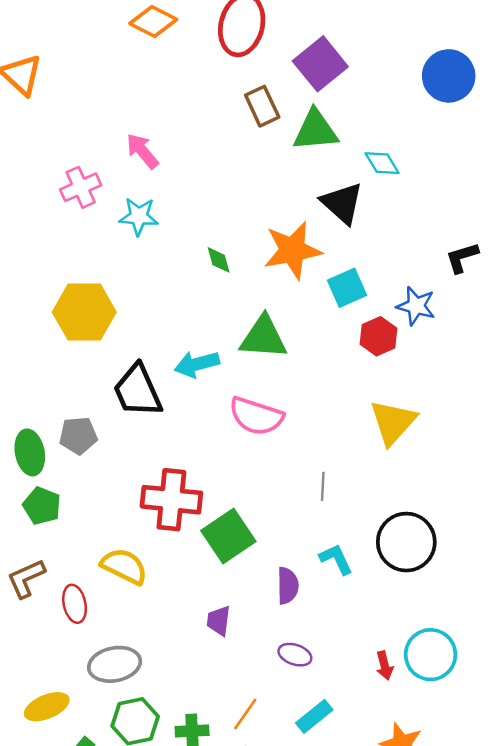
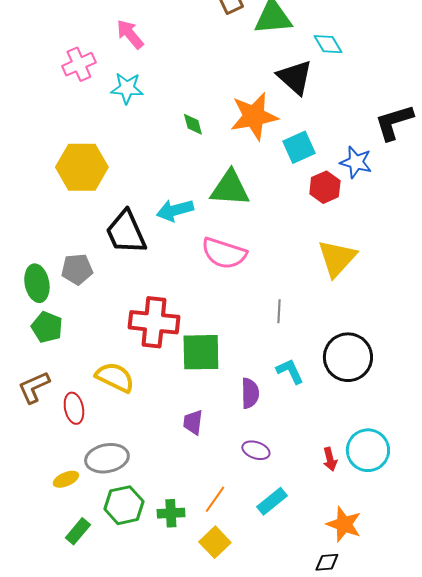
black L-shape: (462, 258) -> (394, 122), size x1.4
green square: (228, 536) -> (201, 352), turned 33
yellow ellipse: (47, 707) -> (66, 479), moved, size x0.7

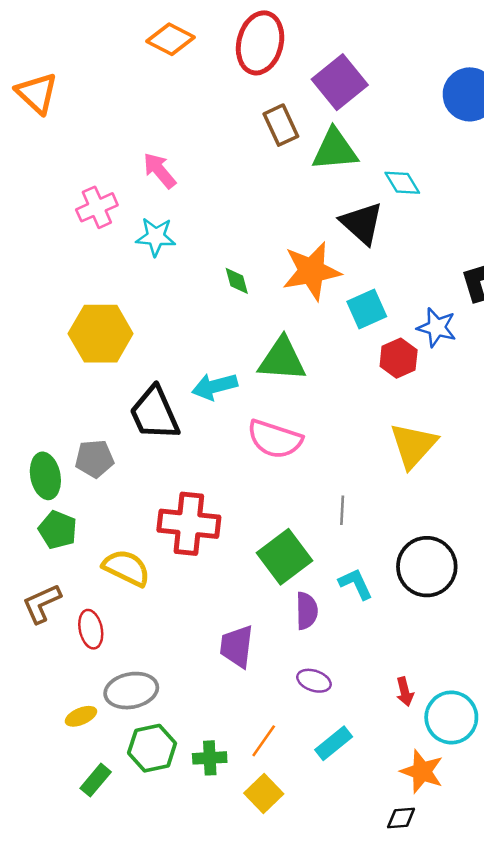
green square: (201, 352) -> (285, 557), moved, turned -36
yellow semicircle: (115, 377) -> (126, 568), moved
purple trapezoid: (193, 422) -> (237, 646), size x1.4
cyan circle: (368, 450) -> (451, 717), moved

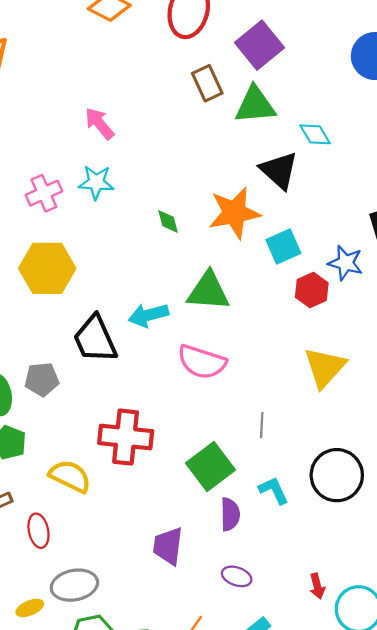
pink cross: (97, 207) -> (44, 193), moved

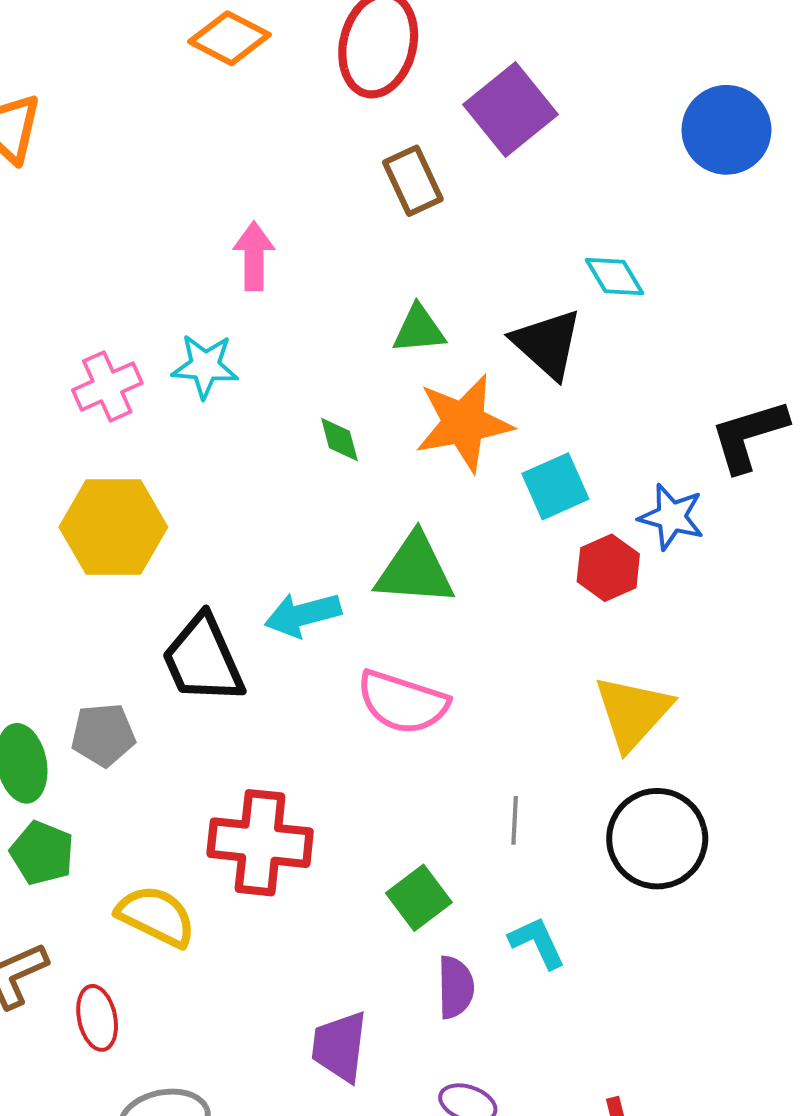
green triangle: (255, 105) -> (419, 329), moved, size x0.7
pink arrow: (99, 123) -> (254, 256), moved, turned 40
green square: (211, 466) -> (419, 898), size x0.7
black circle: (337, 475) -> (657, 839), moved

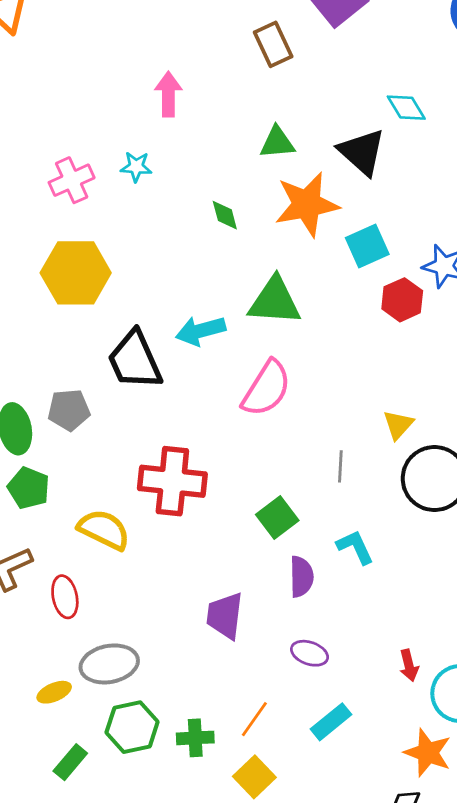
cyan star: (205, 366) -> (136, 167), size x0.7
pink semicircle: (403, 702) -> (266, 388), turned -76
yellow triangle: (633, 712) -> (398, 425), moved, size x0.6

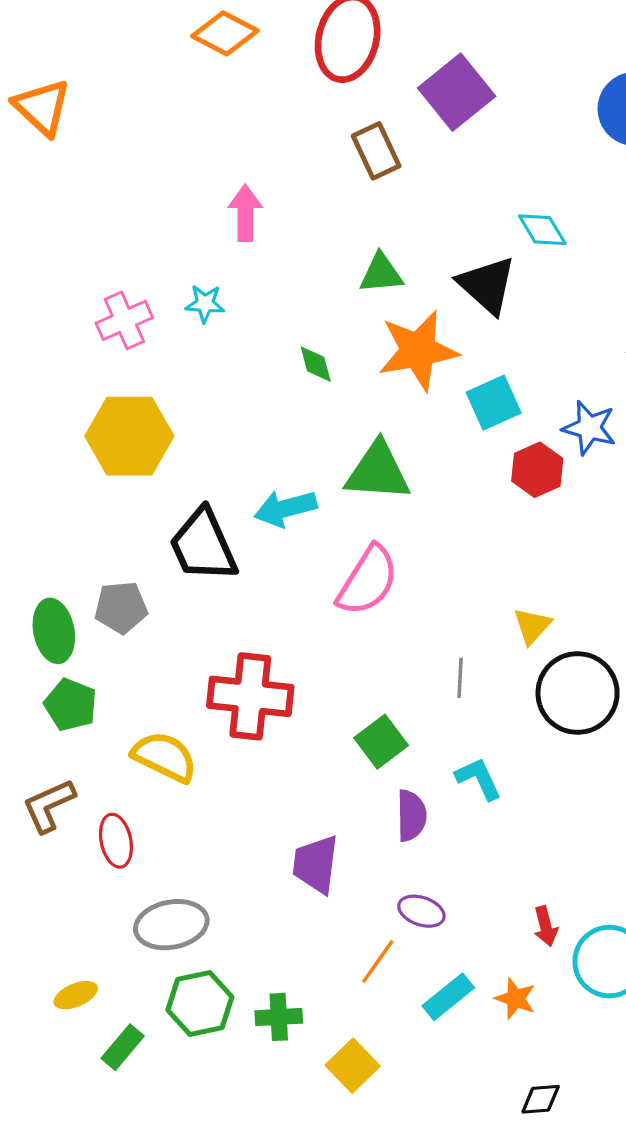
yellow ellipse: (54, 692) -> (76, 995), moved
orange line: (254, 719) -> (378, 962), moved
orange star: (428, 753) -> (515, 998), moved, size x0.7

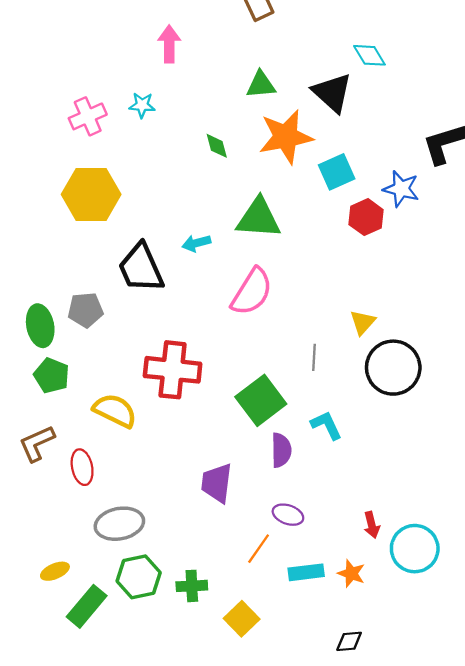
cyan arrow: (285, 508) -> (196, 243), size x0.7
green square: (381, 742) -> (261, 400), size x1.4
cyan rectangle: (448, 997) -> (306, 572), turned 32
green rectangle: (123, 1047) -> (87, 606), size x1.4
black diamond: (541, 1099) -> (349, 641), moved

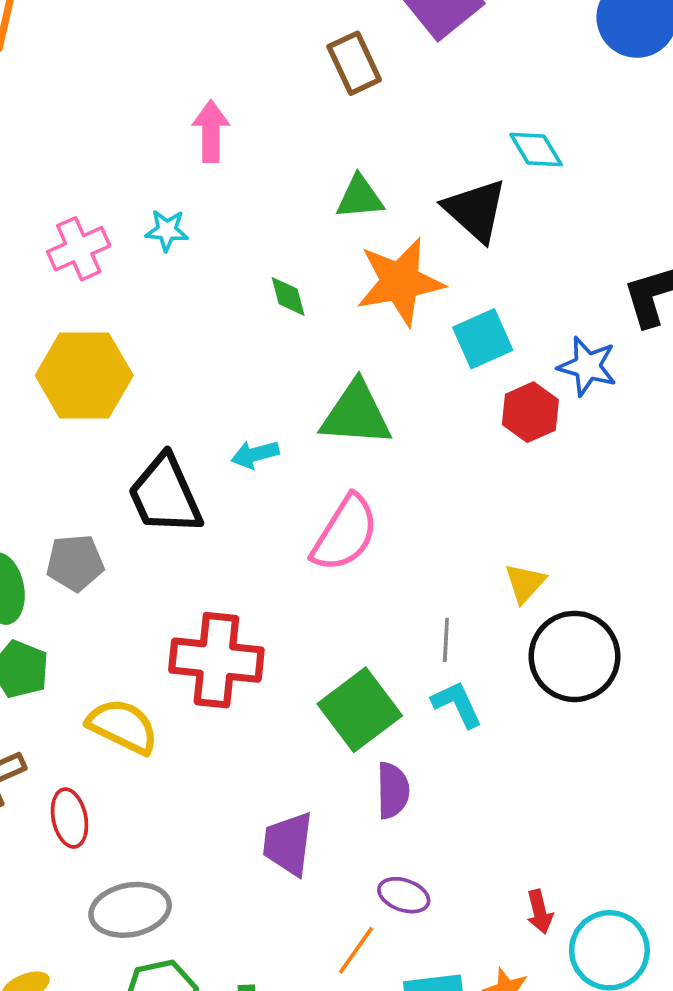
cyan L-shape: (326, 425) -> (457, 704), moved

